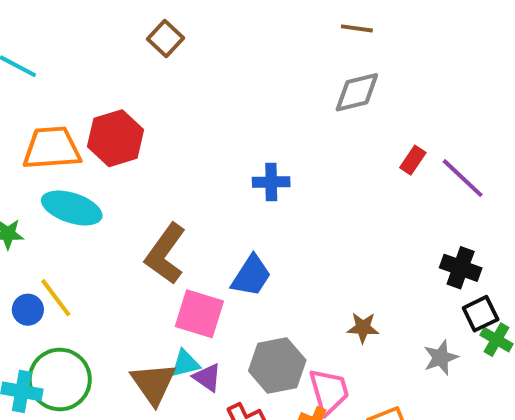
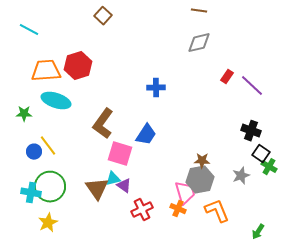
black square: (481, 314) -> (261, 154), turned -30
gray hexagon: (277, 366) -> (200, 180), moved

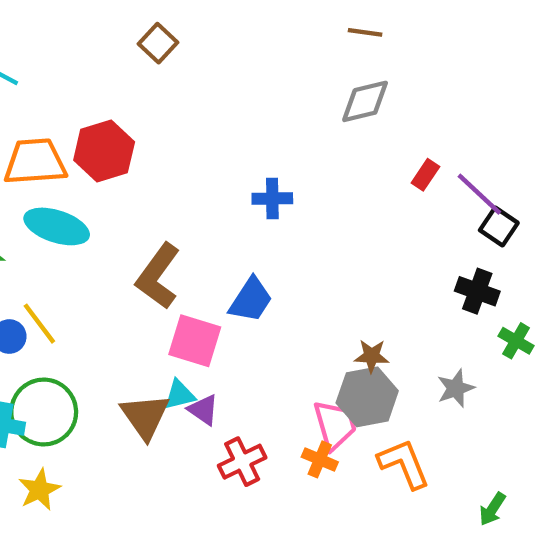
black square: (261, 154) -> (499, 226), moved
green cross: (269, 167) -> (516, 341), moved

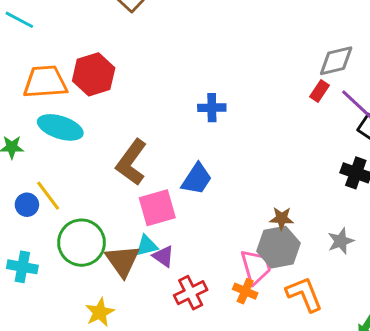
gray diamond: (365, 101) -> (336, 61), moved
pink square: (195, 341) -> (157, 208), turned -33
green circle: (44, 412) -> (81, 243), moved
yellow star: (39, 490) -> (100, 312), moved

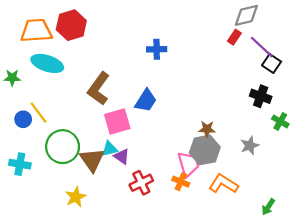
orange L-shape: (304, 294) -> (223, 184), turned -36

